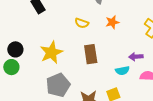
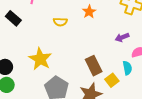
brown rectangle: (91, 54) -> (94, 66), moved
cyan semicircle: (122, 71) -> (127, 68), moved, turned -72

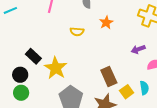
black rectangle: (13, 18) -> (33, 56), moved
cyan semicircle: (127, 68) -> (144, 88), moved

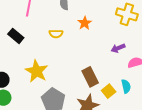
black rectangle: (33, 56) -> (16, 36), moved

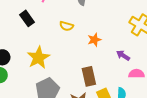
orange star: (85, 23) -> (94, 40), moved
purple arrow: (118, 48) -> (123, 55), turned 40

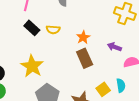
black rectangle: (27, 18) -> (32, 28), moved
brown rectangle: (89, 76) -> (85, 58), moved

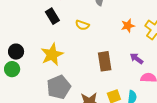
black rectangle: (32, 28) -> (52, 16), moved
orange star: (83, 37) -> (128, 26), moved

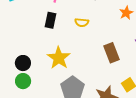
black rectangle: (52, 16) -> (50, 20), turned 56

